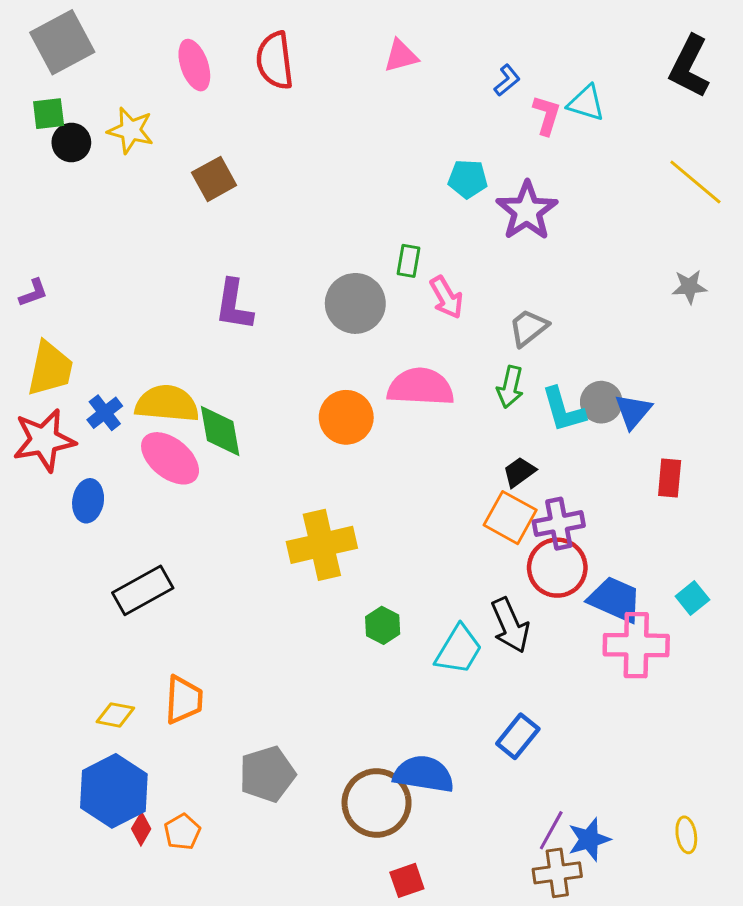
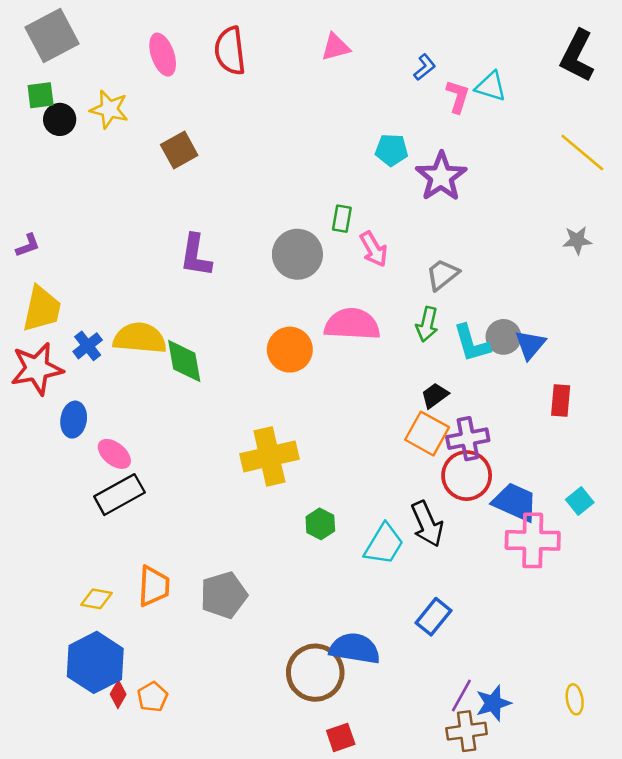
pink ellipse: (170, 458) -> (114, 454), moved, size x0.7
gray pentagon: (267, 774) -> (224, 595), moved

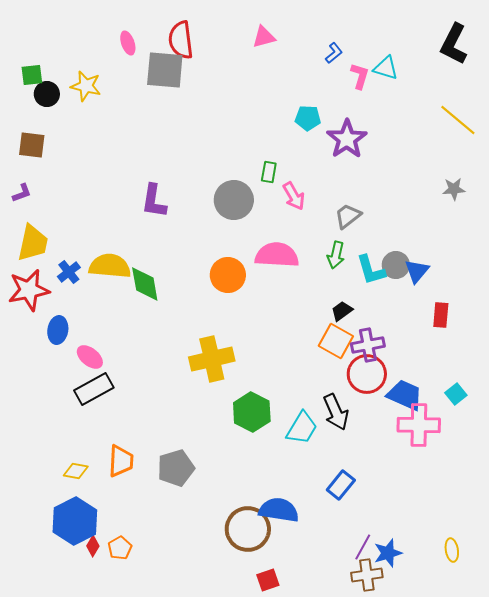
gray square: (52, 36) -> (165, 70), moved, turned 33
pink ellipse: (163, 55) -> (128, 43), size x0.7
brown square: (179, 150) -> (32, 145), moved, turned 36
green hexagon: (320, 524) -> (252, 412), size x1.6

